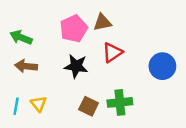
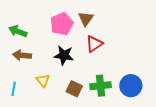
brown triangle: (102, 22) -> (86, 19), turned -42
blue circle: (162, 66) -> (131, 86), moved
yellow triangle: (39, 104) -> (43, 80), moved

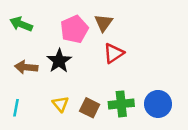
green arrow: (18, 31) -> (21, 24), moved
black star: (64, 55) -> (59, 61), moved, turned 30
yellow triangle: (43, 80) -> (60, 104), moved

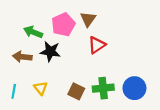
green arrow: (21, 24) -> (33, 32), moved
black star: (59, 61) -> (50, 51), turned -30
yellow triangle: (60, 104) -> (41, 88), moved

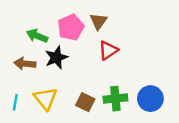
black star: (50, 51) -> (56, 58), turned -30
yellow triangle: (41, 88) -> (45, 99), size x1.5

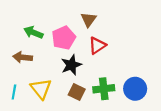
pink pentagon: (71, 27) -> (64, 38), moved
black star: (56, 58) -> (71, 65), moved

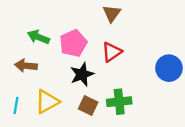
brown triangle: (89, 19) -> (112, 13), moved
yellow triangle: (41, 89) -> (47, 102), turned 40
blue circle: (135, 89) -> (169, 68), moved

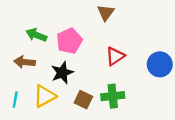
red triangle: (112, 52) -> (115, 56), moved
black star: (82, 74) -> (62, 73), moved

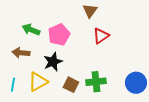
red triangle: (115, 56) -> (101, 36), moved
blue circle: (160, 64) -> (136, 83), moved

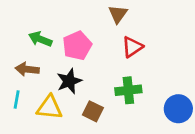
yellow triangle: (38, 82) -> (49, 107), turned 35
green cross: (96, 82) -> (128, 90), moved
cyan line: (13, 85) -> (17, 100), moved

